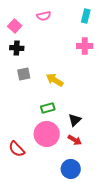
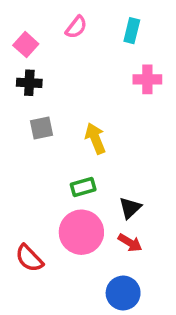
pink semicircle: (44, 16) -> (76, 27), turned -40
cyan rectangle: (86, 16) -> (132, 31), moved
yellow arrow: (55, 80) -> (95, 138), turned 36

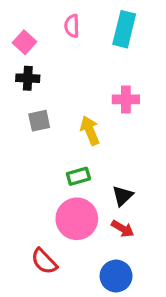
pink semicircle: (76, 27) -> (72, 26), turned 140
cyan rectangle: (132, 31) -> (124, 29), size x1.5
pink cross: (147, 79) -> (126, 99), moved
red semicircle: (29, 258) -> (44, 261), moved

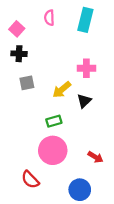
yellow arrow: (90, 131) -> (62, 90), turned -108
black triangle: (123, 196) -> (84, 101), moved
red arrow: (123, 229) -> (95, 157), moved

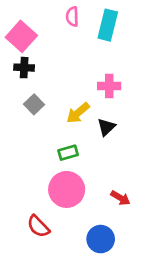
pink semicircle: (49, 18) -> (72, 17), moved
pink square: (17, 29) -> (21, 36), size x1.5
gray square: (27, 83) -> (34, 104), turned -32

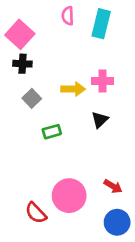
yellow arrow: (78, 113) -> (73, 89), moved, turned -140
green rectangle: (68, 153) -> (52, 132), moved
pink circle: (67, 189) -> (69, 196), moved
blue circle: (101, 239) -> (117, 222), moved

